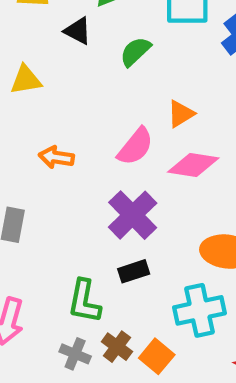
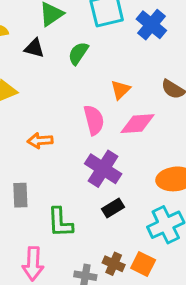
pink semicircle: (135, 146) -> (94, 120), turned -40
green L-shape: (84, 301) -> (60, 222), moved

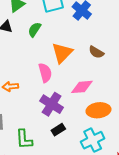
orange triangle: (120, 90) -> (62, 53), size x1.6
pink diamond: (138, 124) -> (82, 87), moved

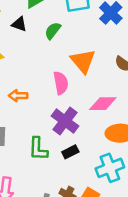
orange triangle: (62, 53) -> (83, 61), turned -30
green L-shape: (24, 139) -> (38, 149), moved

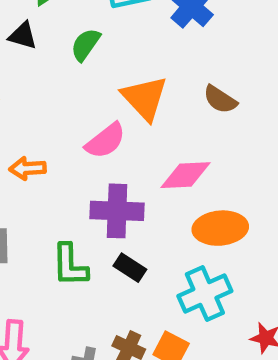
pink semicircle: (61, 83) -> (105, 141), turned 65
purple cross: (65, 121) -> (117, 211), turned -32
black rectangle: (70, 152) -> (130, 268), turned 63

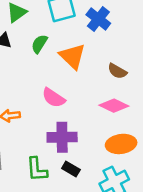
orange triangle: (145, 98) -> (72, 56), moved
pink semicircle: (105, 141) -> (53, 98), turned 75
pink diamond: (185, 175) -> (114, 106), moved, turned 32

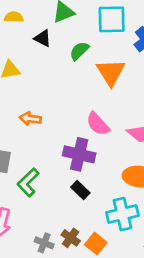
pink semicircle: (53, 98) -> (98, 124), moved
green L-shape: (37, 169) -> (28, 182), moved, turned 36

